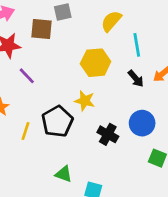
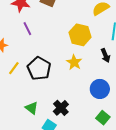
yellow star: (85, 101) -> (74, 62), moved
black pentagon: (57, 122) -> (39, 69), turned -30
black cross: (108, 134) -> (61, 108), moved

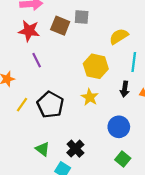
black arrow: (105, 55) -> (125, 89), turned 32

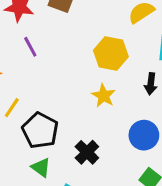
black pentagon: (50, 105) -> (40, 131), moved
black cross: (75, 149) -> (87, 152), moved

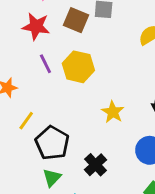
yellow hexagon: (111, 54) -> (78, 67), moved
green triangle: (41, 167) -> (52, 178), turned 36

